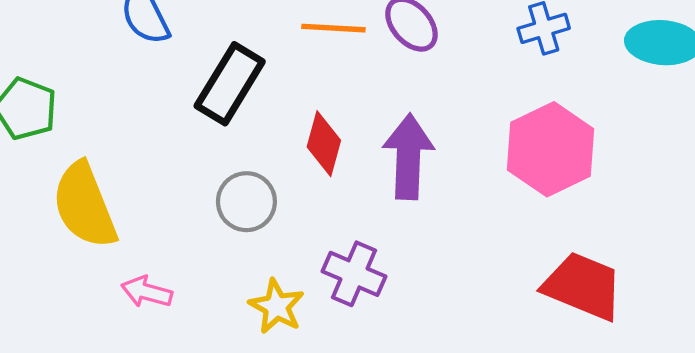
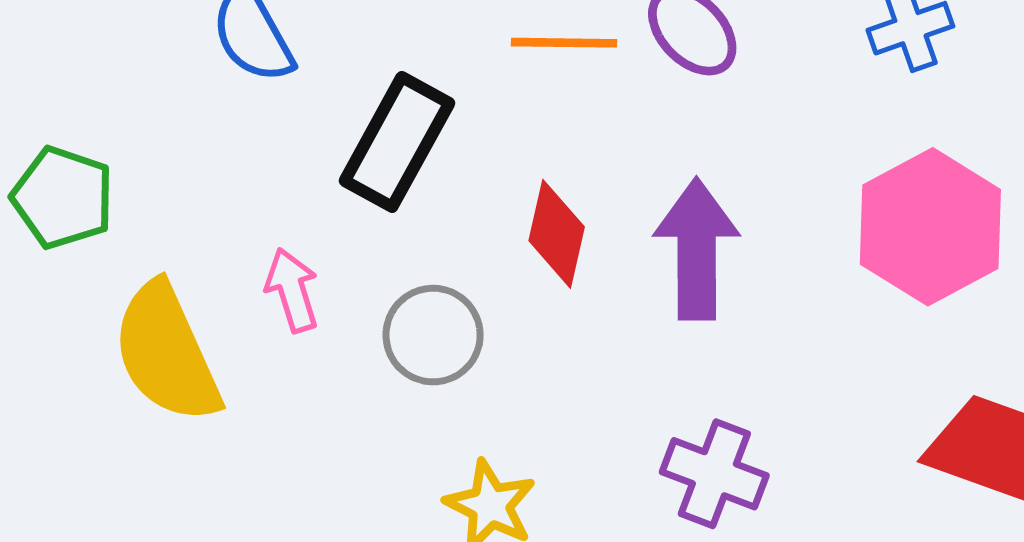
purple cross: (354, 274) -> (714, 474), moved
pink arrow: (147, 292) -> (292, 290), moved, turned 60

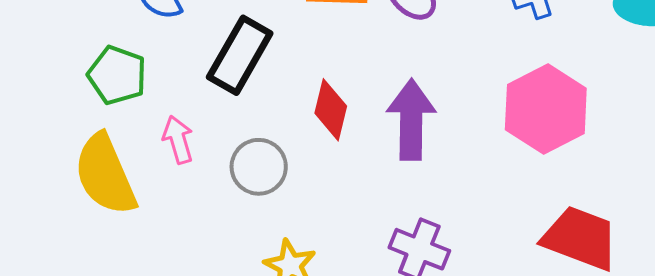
green pentagon: (63, 198) -> (117, 75), moved

